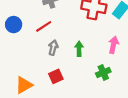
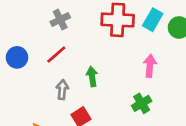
gray arrow: (53, 48) -> (62, 90), moved
green arrow: (79, 49) -> (92, 77), moved

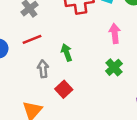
red line: (56, 54) -> (32, 39), turned 30

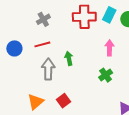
gray arrow: (43, 69) -> (48, 69), size x1.5
red square: (64, 89) -> (63, 101), moved

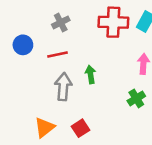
blue circle: (14, 48) -> (23, 45), moved

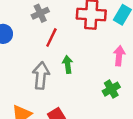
red line: (57, 55) -> (51, 38), moved, turned -54

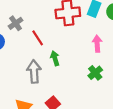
gray cross: (40, 13) -> (16, 23), moved
red line: (51, 38) -> (38, 38), turned -49

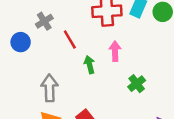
pink arrow: (97, 44) -> (115, 51), moved
gray arrow: (34, 71) -> (50, 88), moved

